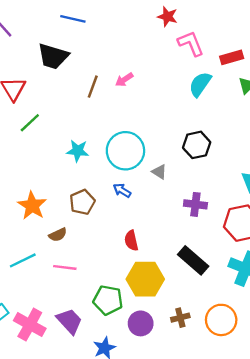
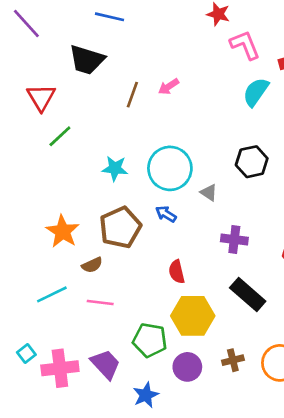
brown pentagon: (82, 202) -> (120, 227), size x1.4
purple cross: (195, 204) -> (234, 239), moved
pink cross: (30, 325) -> (60, 368), turned -36

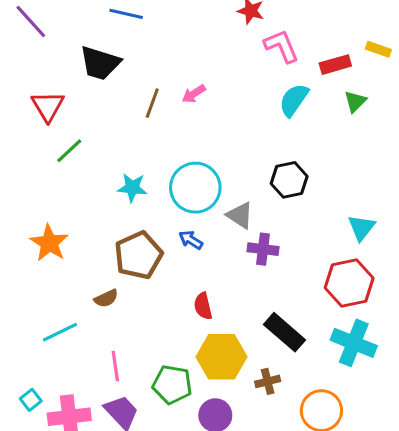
gray triangle: (209, 193) -> (240, 215), size x1.4
orange star: (63, 231) -> (49, 243), moved
purple cross: (234, 239) -> (263, 249), moved
pink line: (100, 303) -> (115, 366), moved, turned 75
brown cross: (233, 360) -> (268, 381), moved

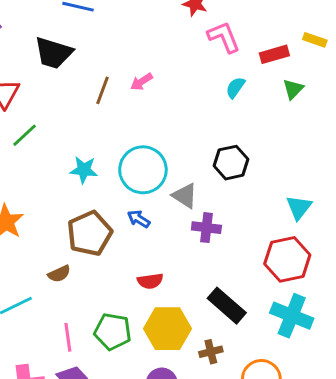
cyan semicircle: (294, 100) -> (235, 88), size x0.7
red semicircle: (203, 306) -> (150, 281), turned -85
green pentagon: (172, 384) -> (113, 332), moved

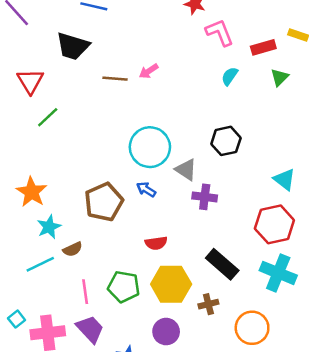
brown line: (103, 90) -> (115, 79), turned 75
cyan star: (84, 170) -> (49, 227), moved, turned -30
cyan triangle: (299, 207) -> (284, 180), turned -30
brown semicircle: (59, 274) -> (73, 249), moved

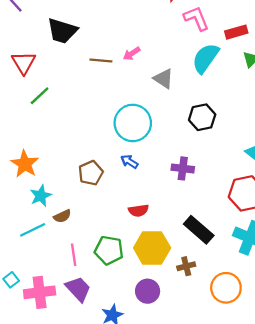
cyan semicircle: (230, 76) -> (206, 58), size x1.8
gray triangle: (186, 170) -> (163, 79), moved
brown pentagon: (104, 202) -> (91, 173), size x0.7

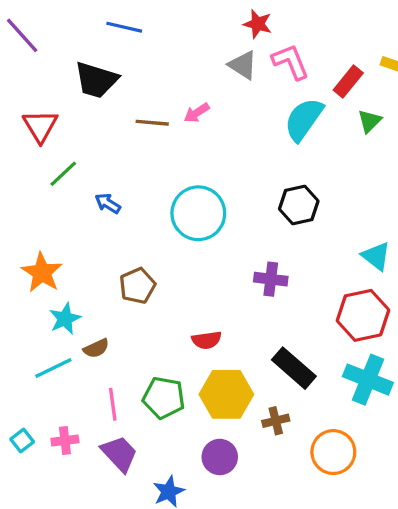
red rectangle: (236, 32) -> (348, 82), turned -35
gray triangle: (163, 79) -> (243, 65), moved
blue arrow: (129, 162) -> (108, 203), moved
pink cross: (40, 292) -> (65, 441), moved, size x0.6

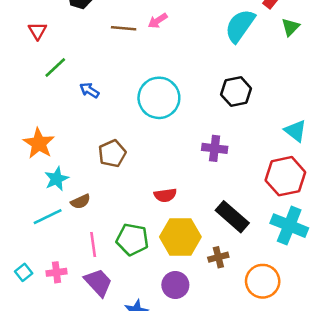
red triangle: (40, 126) -> (38, 31), size x0.7

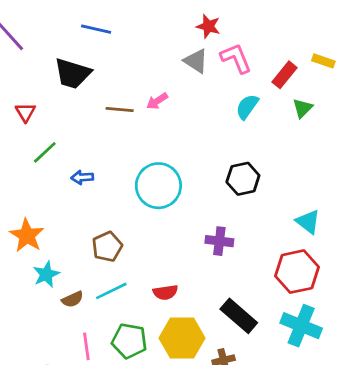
cyan semicircle: (240, 26) -> (247, 107), size x0.7
blue arrow: (89, 90) -> (82, 177), turned -36
cyan line: (48, 217) -> (111, 291), moved

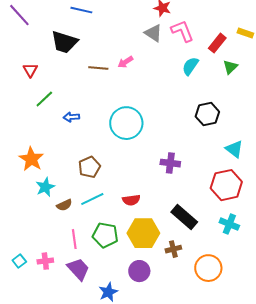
black hexagon: (243, 179) -> (207, 114), moved
cyan cross: (301, 326) -> (229, 224), size x0.7

